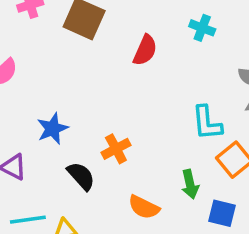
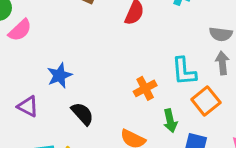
orange cross: (116, 149) -> (145, 88), moved

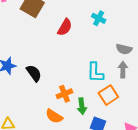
orange cross: (145, 88) -> (64, 94), moved
black semicircle: (82, 114) -> (34, 73), moved

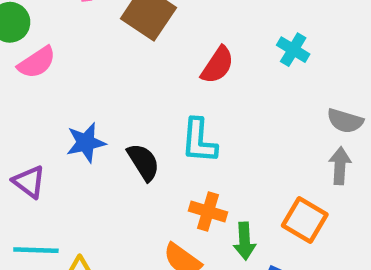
cyan L-shape: (95, 72) -> (199, 141), moved
orange cross: (64, 94) -> (208, 212), turned 35
orange square: (108, 95) -> (305, 220), turned -30

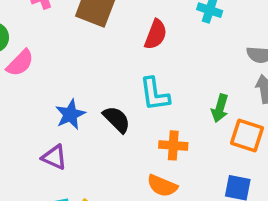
purple triangle: (29, 182) -> (54, 157), moved
green arrow: (245, 241) -> (220, 108), moved, turned 32

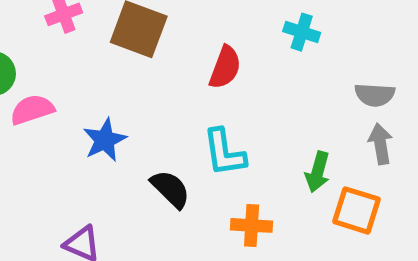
pink semicircle: (20, 63) -> (32, 110), turned -152
blue star: (70, 114) -> (105, 140), moved

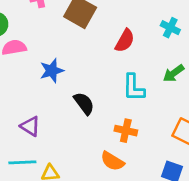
cyan L-shape: (224, 152) -> (134, 88), moved
green arrow: (318, 172) -> (174, 73), moved, turned 30

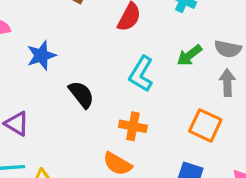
cyan L-shape: (134, 88) -> (141, 74), turned 32

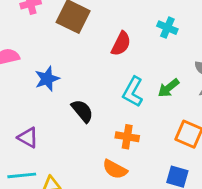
green arrow: (189, 55) -> (169, 88), moved

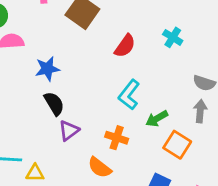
green arrow: (169, 88) -> (157, 119), moved
black semicircle: (82, 111) -> (54, 104), moved
purple triangle: (28, 138) -> (69, 131), moved, turned 45

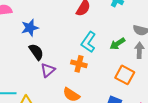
green arrow: (157, 119) -> (117, 44), moved
orange cross: (117, 138) -> (79, 64), moved

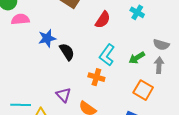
black semicircle: (36, 52) -> (67, 52), moved
purple triangle: (48, 70) -> (64, 95), moved, turned -35

